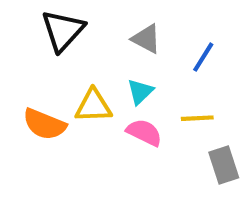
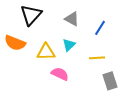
orange semicircle: (44, 124) -> (15, 43), moved
pink semicircle: (144, 132) -> (60, 74), moved

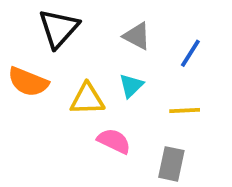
gray rectangle: (110, 81) -> (171, 164), moved, turned 30

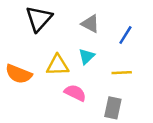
orange semicircle: (28, 82) -> (19, 74), moved

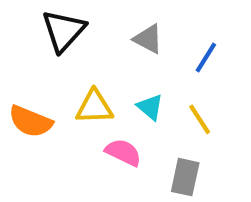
cyan triangle: (86, 56) -> (150, 107), moved, turned -36
yellow line: (122, 73) -> (200, 119), turned 60

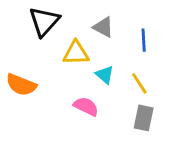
blue line: (206, 58) -> (144, 40), turned -35
yellow triangle: (94, 107) -> (76, 53), moved
gray rectangle: (185, 177) -> (144, 118), moved

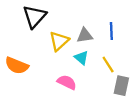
gray triangle: (103, 27) -> (85, 35), moved, turned -36
yellow triangle: (76, 53) -> (59, 41), turned -40
gray rectangle: (144, 118) -> (121, 86), moved

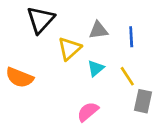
gray triangle: (85, 35) -> (98, 30), moved
cyan triangle: (81, 58) -> (96, 68), turned 40
pink semicircle: (67, 82) -> (88, 112), moved, turned -66

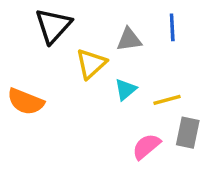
blue line: (131, 37) -> (172, 27), moved
yellow line: (127, 76) -> (167, 100), turned -72
pink semicircle: (88, 112) -> (146, 146), moved

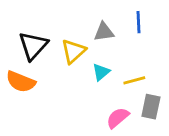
black triangle: (53, 26) -> (33, 46), moved

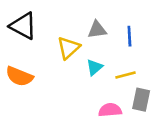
blue line: (138, 22) -> (129, 36), moved
black triangle: (33, 46) -> (23, 26), moved, turned -44
pink semicircle: (118, 118) -> (110, 110), turned 35

